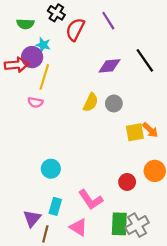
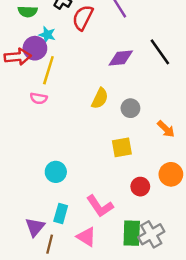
gray circle: (114, 103) -> (130, 108), moved
yellow square: (135, 132) -> (122, 147), moved

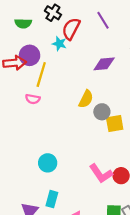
cyan star: (47, 35) -> (59, 44), moved
gray circle: (130, 108) -> (102, 112), moved
yellow square: (122, 147) -> (115, 124), moved
pink L-shape: (100, 206) -> (101, 174), moved

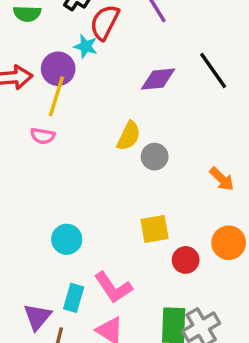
purple circle: (30, 55) -> (58, 69), moved
yellow square: (115, 124) -> (155, 229), moved
pink L-shape: (101, 174) -> (113, 288), moved

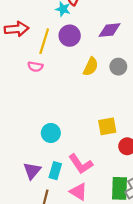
purple circle: (58, 69) -> (70, 36), moved
gray circle: (155, 157) -> (118, 67), moved
purple triangle: (37, 317) -> (32, 171), moved

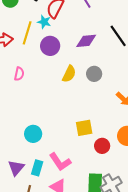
yellow line: (44, 41) -> (27, 33), moved
pink semicircle: (35, 67) -> (19, 74), turned -88

